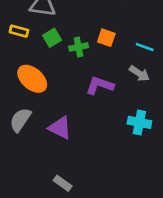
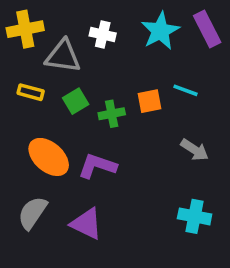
orange square: (106, 38) -> (149, 101), turned -30
cyan line: (145, 47) -> (186, 90), moved
purple L-shape: (100, 85) -> (97, 166), moved

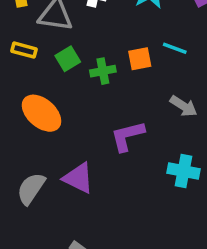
purple L-shape: (97, 166) -> (127, 136), moved, turned -33
gray semicircle: (32, 213) -> (31, 189), moved

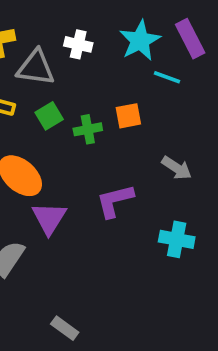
cyan line: (175, 48) -> (167, 77), moved
purple triangle: (78, 178) -> (49, 218), moved, turned 36

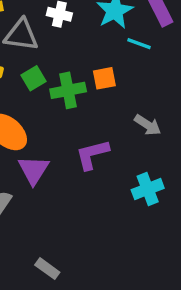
green cross: (88, 129) -> (68, 90), size x1.4
cyan cross: (177, 239) -> (148, 189), turned -32

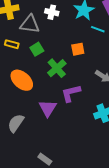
green cross: (68, 90) -> (57, 68), moved, turned -30
purple triangle: (33, 170) -> (48, 108), moved

